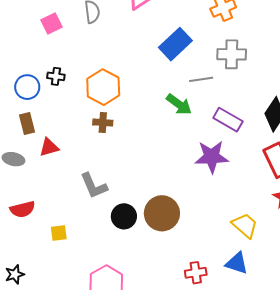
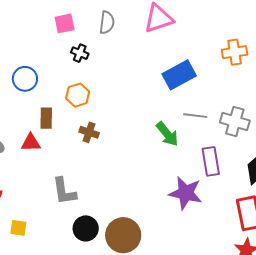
gray cross: (232, 54) -> (235, 122), moved
black cross: (56, 76) -> (80, 53), moved
orange hexagon: (103, 87) -> (78, 95), moved, size x0.7
purple rectangle: (228, 120) -> (211, 161), turned 36
brown rectangle: (27, 124) -> (46, 118), moved

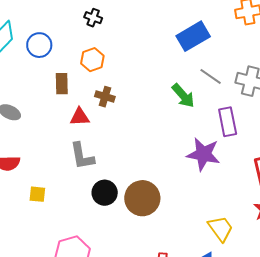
gray line: (195, 116) -> (211, 76), turned 30
red triangle: (31, 143) -> (80, 117), moved

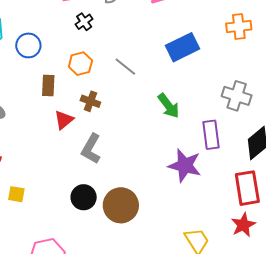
black cross: (93, 18) -> (84, 22), turned 30
gray line: (211, 76) -> (125, 67), moved
red triangle: (80, 117) -> (64, 120), turned -40
gray L-shape: (82, 156) -> (91, 149), moved, turned 36

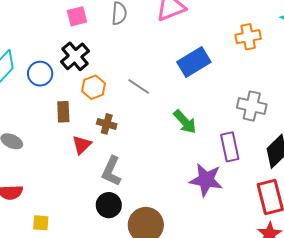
black cross: (84, 22) -> (75, 56), moved, size x1.6
black circle: (84, 197) -> (109, 205), moved

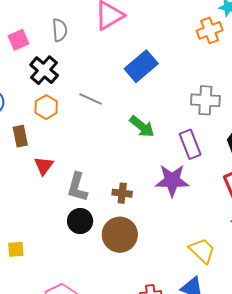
orange cross: (248, 37) -> (210, 30), moved
black cross: (75, 56) -> (44, 70), moved
brown cross: (107, 124) -> (122, 193), moved

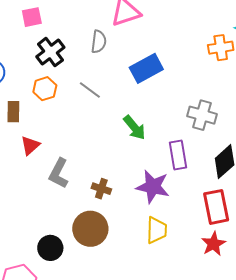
gray semicircle: (60, 30) -> (99, 42), moved
black circle: (80, 221) -> (50, 248), moved
yellow trapezoid: (202, 251) -> (157, 230), moved, turned 36

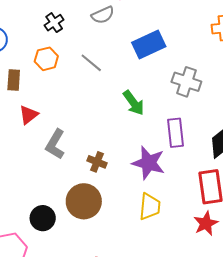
gray semicircle: (99, 42) -> (103, 15), turned 55
black cross: (50, 52) -> (54, 23), size x0.7
gray cross: (202, 115) -> (186, 82), moved

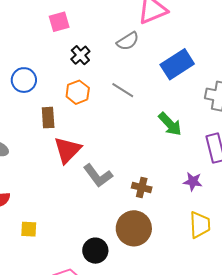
red triangle: (28, 115) -> (67, 150), size x1.4
gray L-shape: (55, 144) -> (98, 176), turned -60
purple star: (148, 163) -> (193, 182), size x0.6

